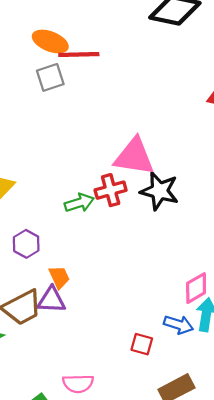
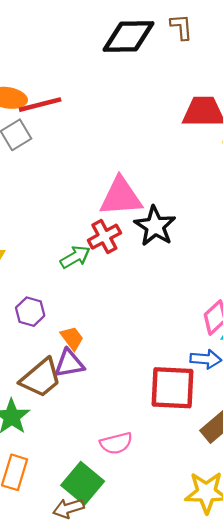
black star: (159, 191) -> (155, 226), turned 30
red square: (142, 344) -> (173, 388), size x2.0

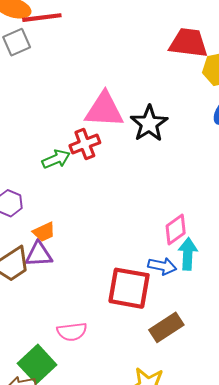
black star: (155, 226) -> (149, 124), moved
orange trapezoid: (72, 338) -> (44, 232), turned 95

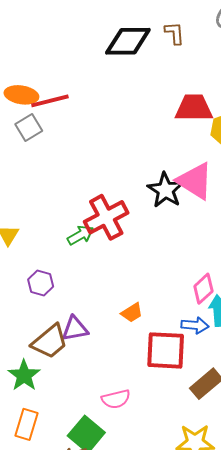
pink triangle: (104, 110) -> (195, 181), moved, turned 36
red cross: (85, 144) -> (106, 217), size x1.5
orange trapezoid: (44, 232) -> (132, 313), moved

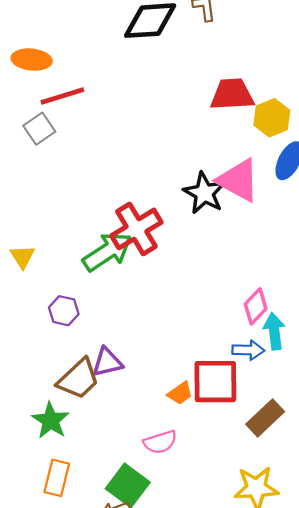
orange ellipse: (21, 95) -> (32, 60), moved
green arrow: (80, 235) -> (107, 252), size x1.6
orange trapezoid: (132, 313) -> (180, 393), moved

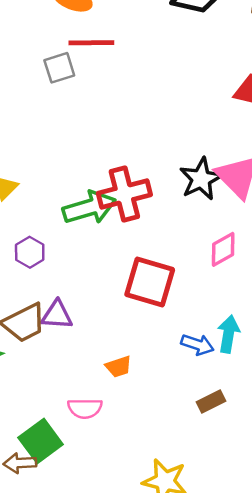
pink diamond: (256, 306) -> (223, 249), moved
red square: (215, 382) -> (150, 282), moved
brown rectangle: (265, 418) -> (211, 402), moved, size x0.7

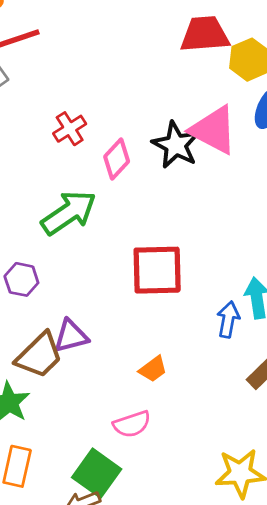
red cross: (124, 194) -> (70, 129), moved, size x0.6
pink diamond: (223, 249) -> (117, 159), moved
blue arrow: (198, 345) -> (228, 319), turned -80

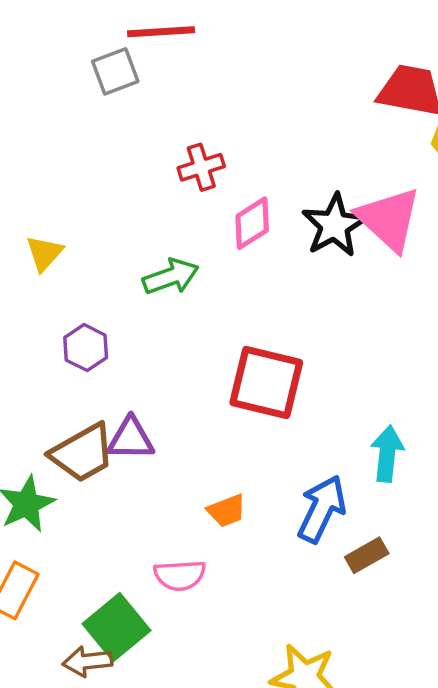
green arrow: (69, 213) -> (171, 277), size x0.7
blue arrow: (228, 319) -> (322, 509), moved, size x1.4

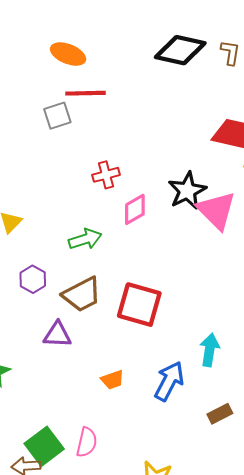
black star: (334, 225) -> (187, 191), moved
brown trapezoid: (83, 453) -> (82, 294), moved
brown rectangle: (367, 555) -> (220, 414), moved
pink semicircle: (180, 575) -> (87, 442), moved, turned -76

